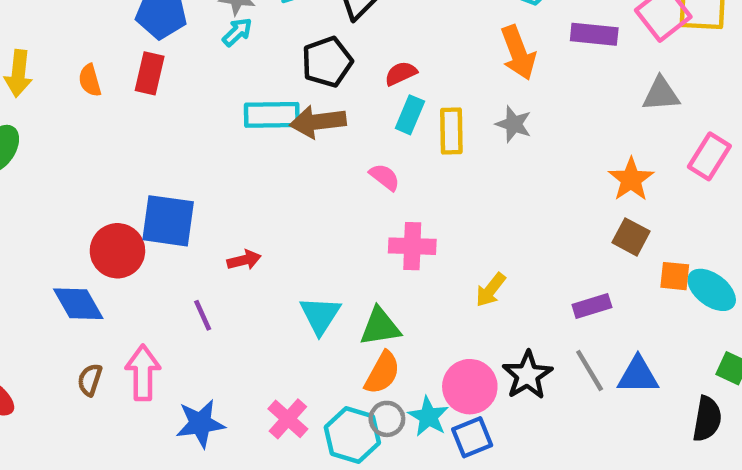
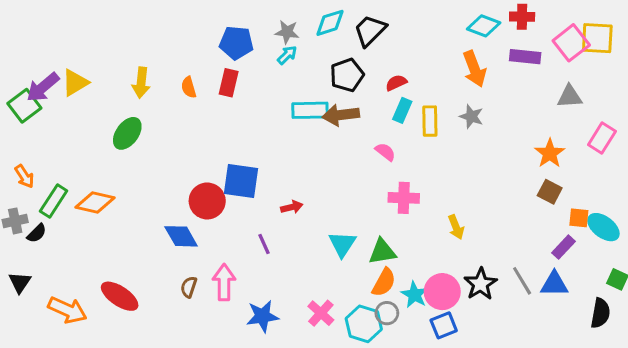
yellow arrow: (491, 290) -> (456, 227), turned -60
purple rectangle: (592, 306) -> (564, 247), moved, turned -30
cyan star: (428, 417) -> (415, 295), moved

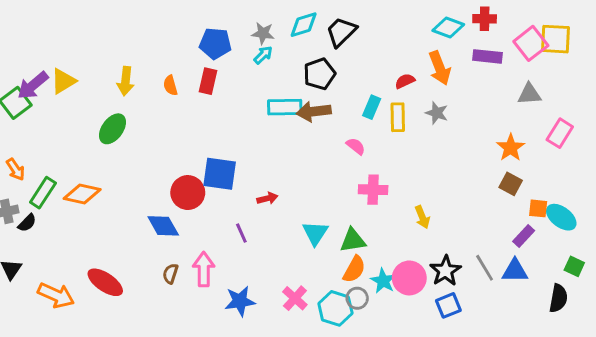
red semicircle: (396, 83) -> (405, 81), moved
blue square: (444, 325) -> (448, 305), moved

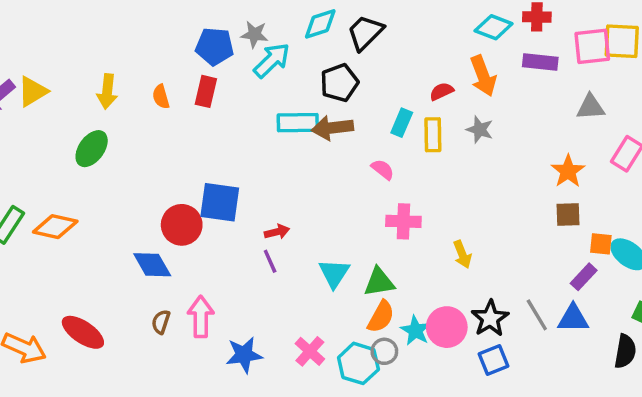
gray star: (263, 33) -> (254, 34), moved
pink square: (531, 43) -> (592, 46), turned 32
cyan arrow: (263, 55) -> (272, 60), size x1.6
brown square: (511, 184) -> (568, 214), turned -30
purple line: (241, 233) -> (270, 261), moved

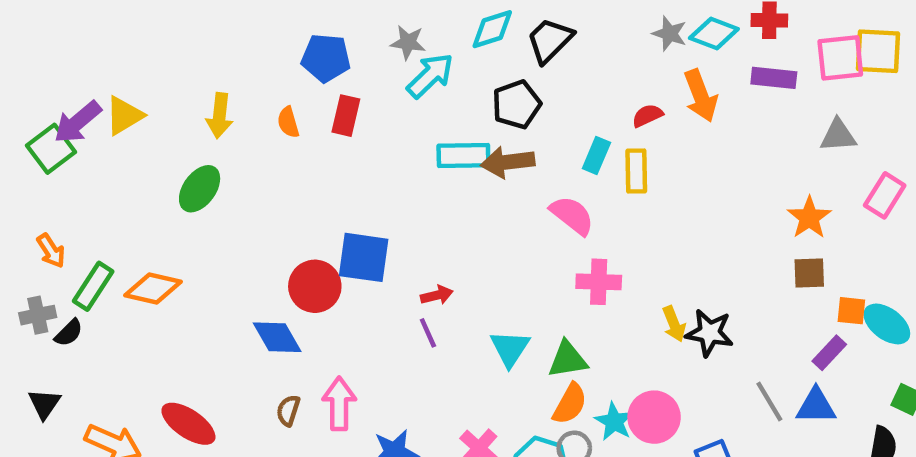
blue pentagon: (215, 46) -> (326, 58), moved
gray star: (480, 130) -> (670, 34), moved
pink semicircle: (383, 169) -> (572, 215), size x1.5
black star: (490, 318) -> (709, 333), moved, turned -30

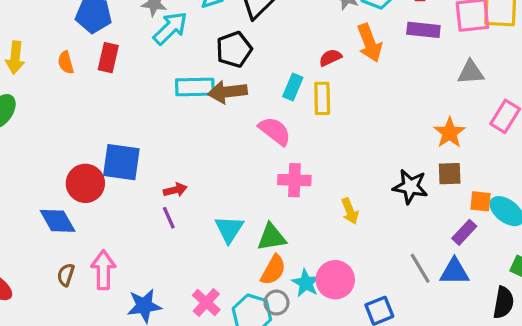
black star: (709, 333) -> (410, 187), moved

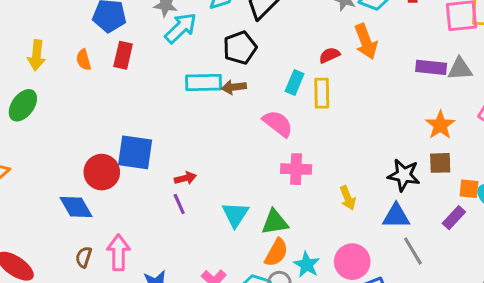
purple rectangle: (423, 30) -> (431, 67), moved
brown arrow: (227, 92) -> (234, 87), size x0.7
blue triangle: (454, 272) -> (396, 216), moved
pink circle: (335, 280) -> (352, 262), moved

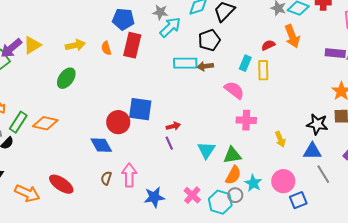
yellow arrow: (37, 55) -> (75, 45), turned -108
red rectangle: (123, 55) -> (132, 45), size x1.4

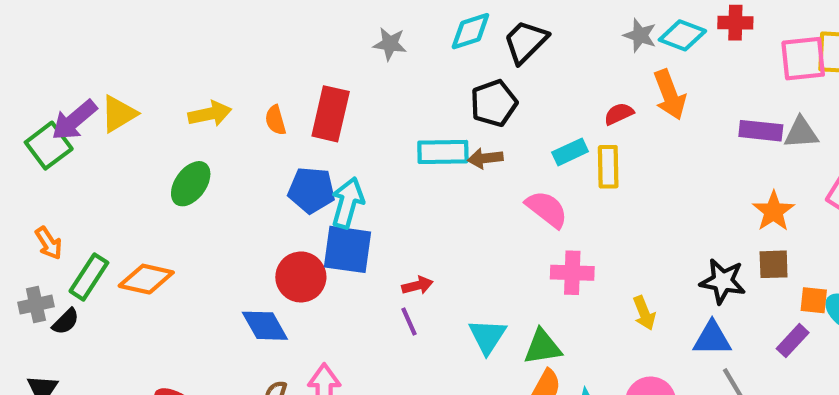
blue pentagon: (123, 19) -> (311, 190), moved
cyan arrow: (170, 27) -> (348, 203), moved, turned -30
cyan rectangle: (245, 63) -> (570, 152), turned 42

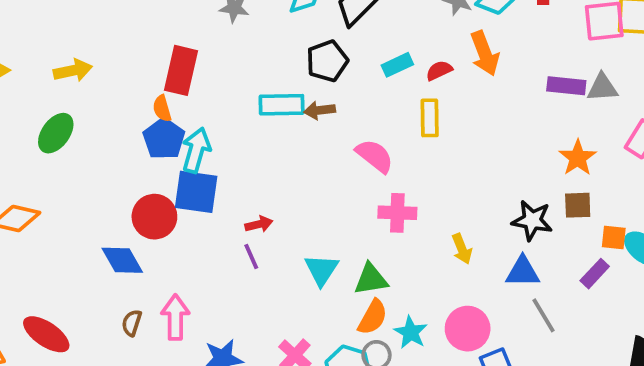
orange semicircle: (275, 120) -> (162, 108), moved
cyan rectangle: (570, 152) -> (397, 65), moved
blue pentagon: (311, 190) -> (164, 139), turned 30

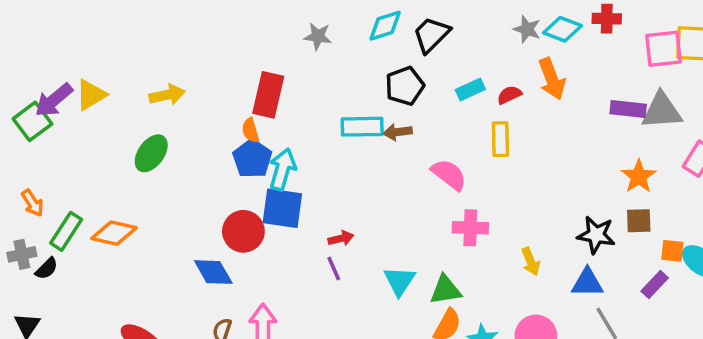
gray triangle: (602, 88) -> (662, 111), size x1.4

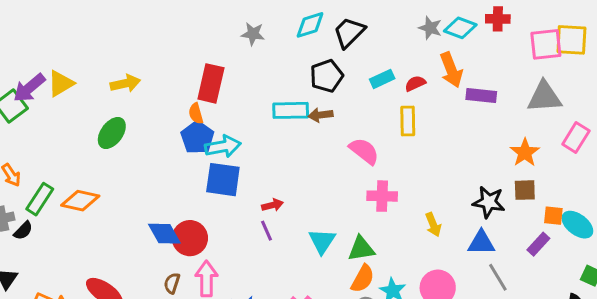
purple rectangle: (628, 109) -> (481, 95), moved
cyan arrow: (282, 169) -> (223, 147), turned 64
red circle: (243, 231) -> (190, 238), moved

